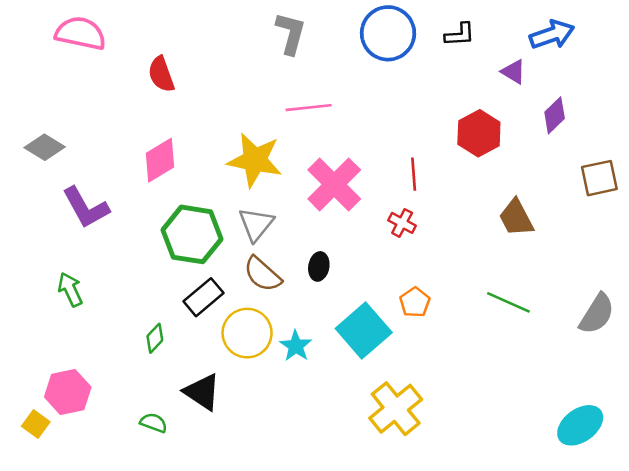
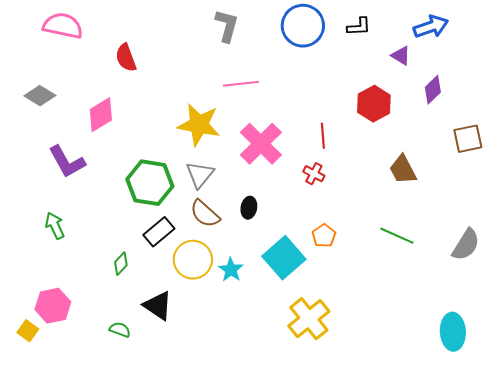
gray diamond: (45, 147) -> (40, 96), moved
pink diamond: (160, 160) -> (101, 115), moved
cyan ellipse: (580, 425) -> (453, 332), turned -57

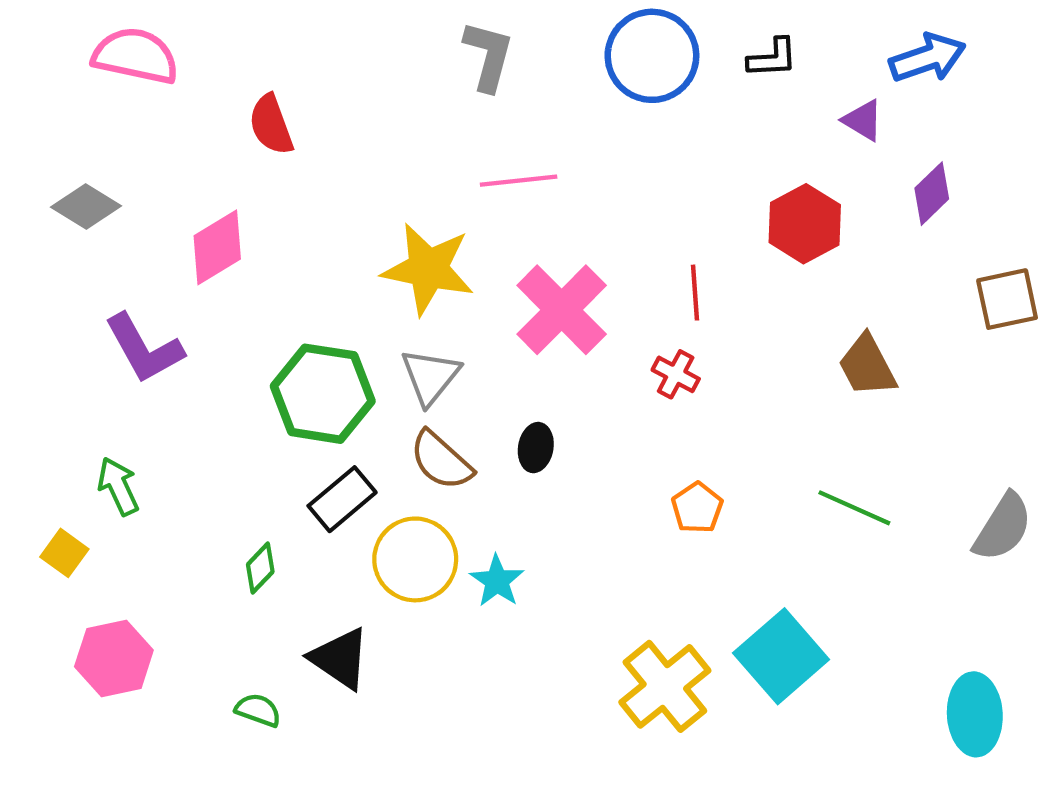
cyan square: (284, 258) -> (781, 656), moved
yellow square: (28, 331) -> (64, 553), moved

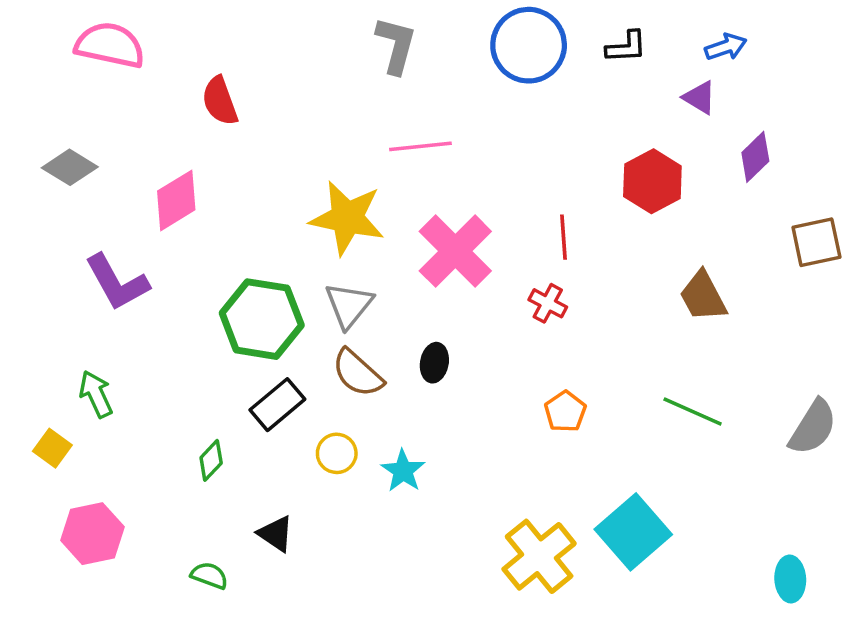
blue arrow: (927, 58) -> (726, 47), moved, size x0.7
yellow circle: (415, 559) -> (337, 453), size x0.6
black triangle: (340, 658) -> (276, 534), size x0.7
cyan ellipse: (975, 714) -> (790, 579), size x0.7

